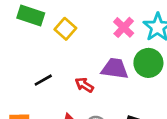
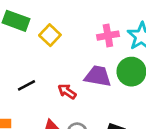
pink cross: (124, 27) -> (108, 36), turned 35

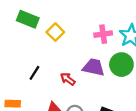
black line: (26, 85) -> (34, 73), turned -32

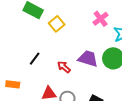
pink cross: (103, 34) -> (101, 19), moved, turned -35

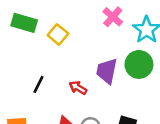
purple trapezoid: (88, 59) -> (107, 71), turned -85

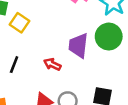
yellow square: (58, 34) -> (20, 23), moved

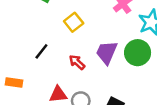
yellow square: (20, 23) -> (74, 22), moved

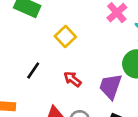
purple trapezoid: (107, 52) -> (110, 86), moved

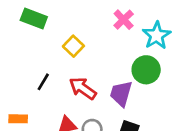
red arrow: (72, 79) -> (83, 88), size x1.5

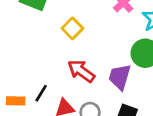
black line: (43, 82) -> (41, 93), moved

